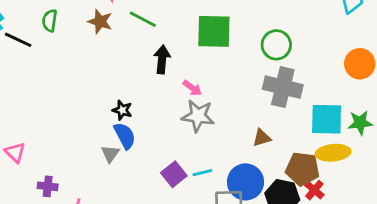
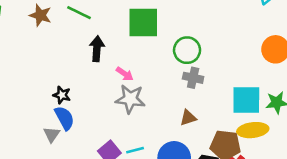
green circle: (276, 45) -> (187, 50), moved
gray cross: (283, 87) -> (193, 78), moved, size x0.6

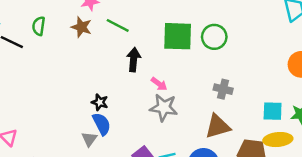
green circle: (187, 50) -> (214, 37), moved
cyan square: (246, 100) -> (273, 111), size x0.7
brown triangle: (188, 118) -> (218, 126), size x1.6

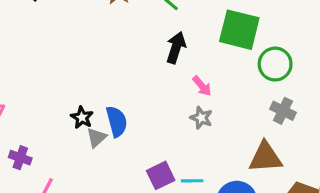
green circle: (214, 37) -> (275, 64), moved
black star: (100, 102) -> (82, 117), moved
gray star: (164, 108) -> (201, 118), size x0.6

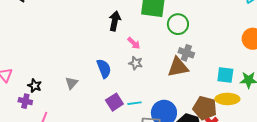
black star: (82, 117) -> (35, 86), moved
blue semicircle: (117, 121) -> (104, 69), moved
brown triangle: (265, 157) -> (178, 67), moved

